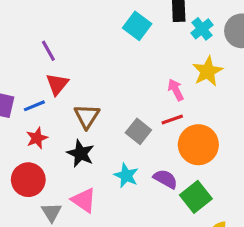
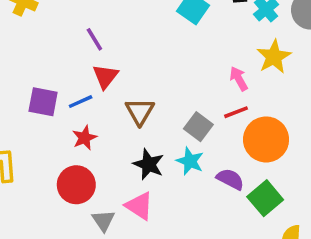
black star: (81, 153) -> (149, 164), moved
cyan star: (126, 176) -> (190, 161), moved

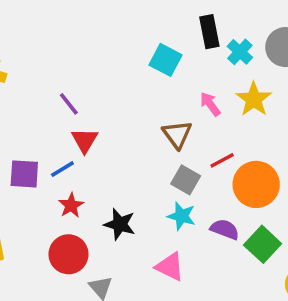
pink arrow: (239, 79) -> (210, 104), moved
brown triangle: (140, 111) -> (177, 134), moved
black star: (149, 164) -> (120, 224), moved
pink triangle: (139, 206) -> (170, 267), moved

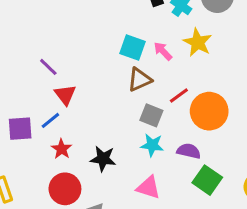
cyan square: (165, 60) -> (133, 47), moved
brown triangle: (177, 134) -> (139, 79), turned 50
green square: (263, 244) -> (207, 180), moved

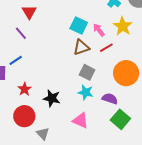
red triangle: (65, 95) -> (29, 12), moved
red line: (179, 95) -> (106, 48), moved
blue line: (50, 120) -> (16, 60), moved

